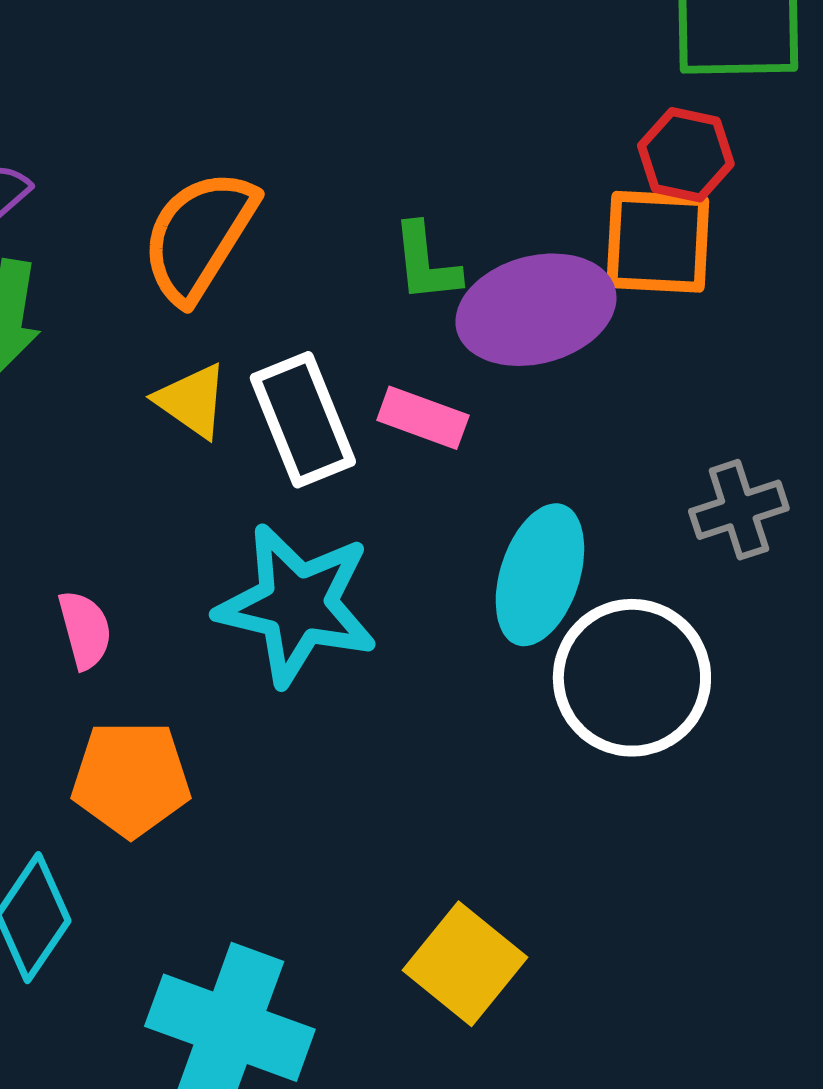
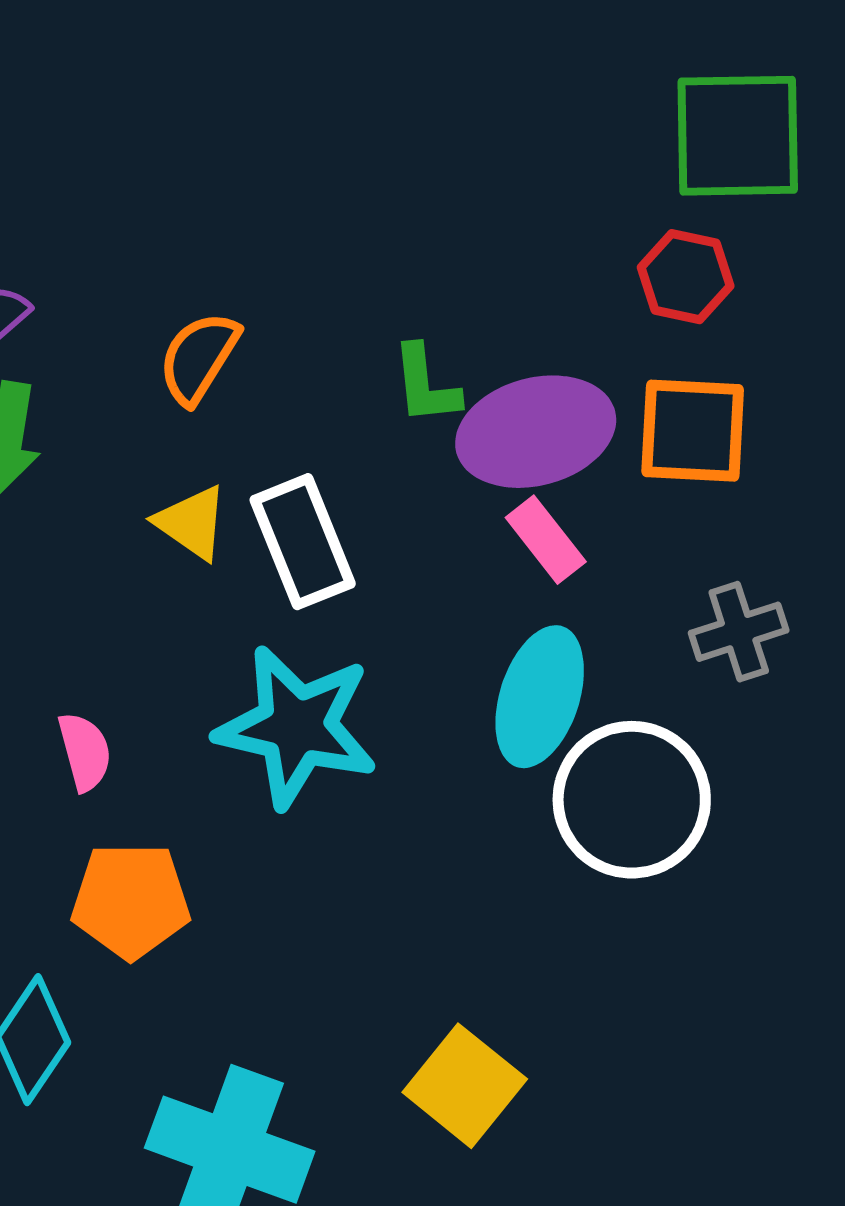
orange semicircle: (199, 236) -> (199, 358), size x0.7
orange square: (658, 242) -> (693, 431), moved
pink rectangle: (423, 418) -> (546, 540), moved, turned 32

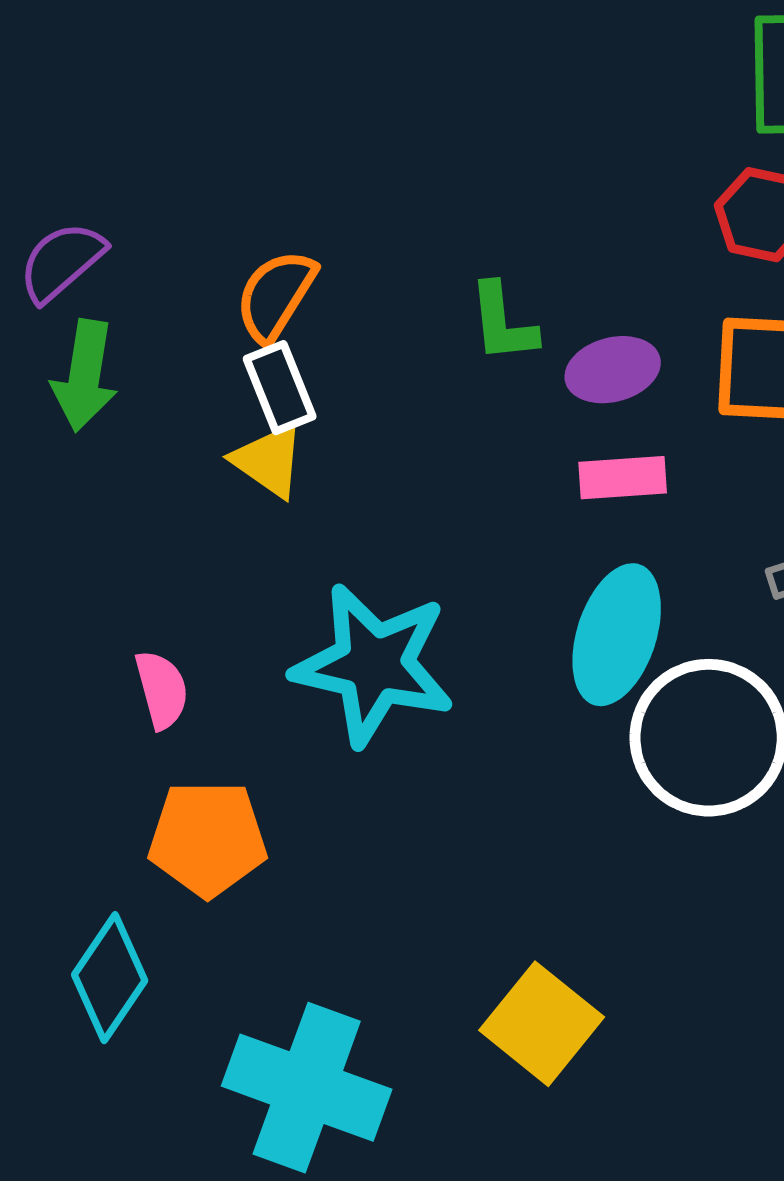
purple ellipse: (536, 432) -> (613, 370), size x0.6
pink rectangle: (546, 540) -> (623, 478), turned -56
white rectangle: (303, 542) -> (280, 388), moved, size x0.7

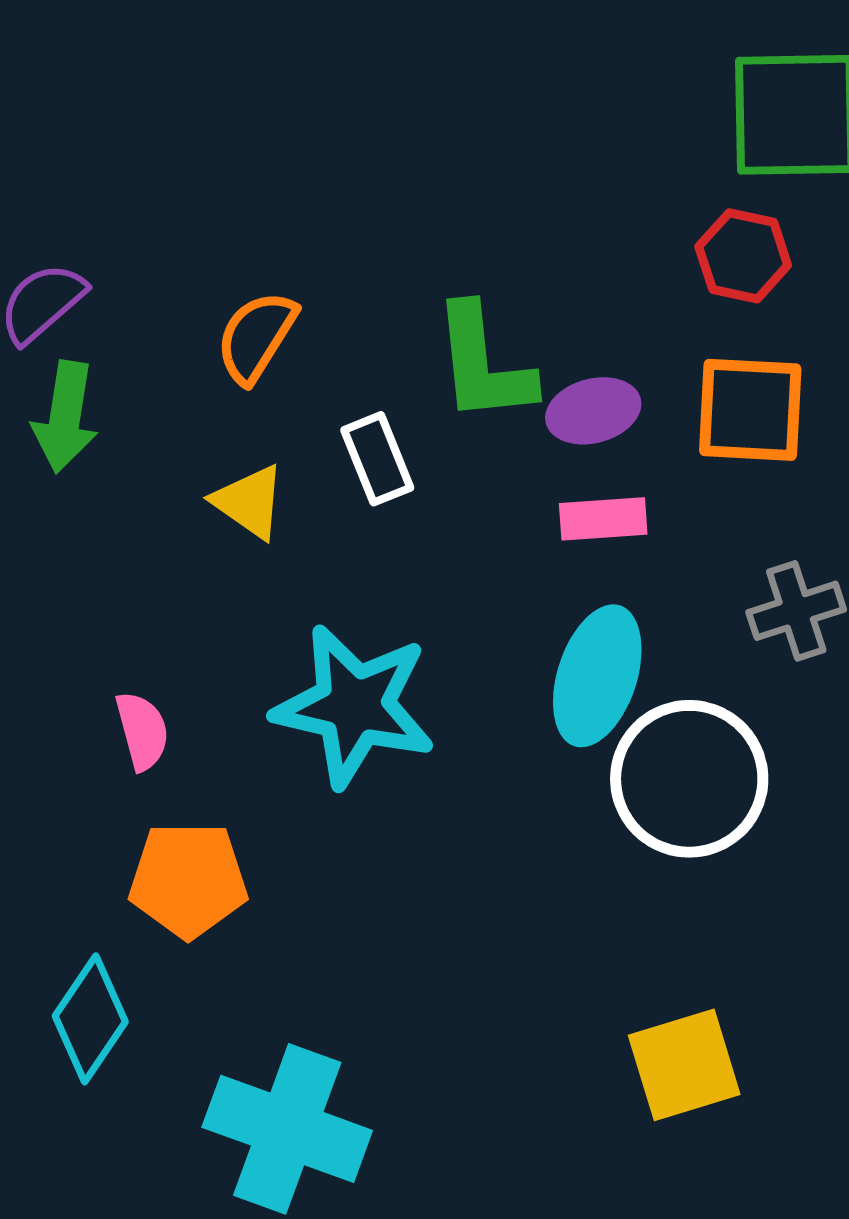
green L-shape: (503, 323) -> (483, 364), size x1.5
white rectangle: (280, 388) -> (377, 459), moved
yellow square: (542, 1024) -> (684, 1065), moved, turned 34

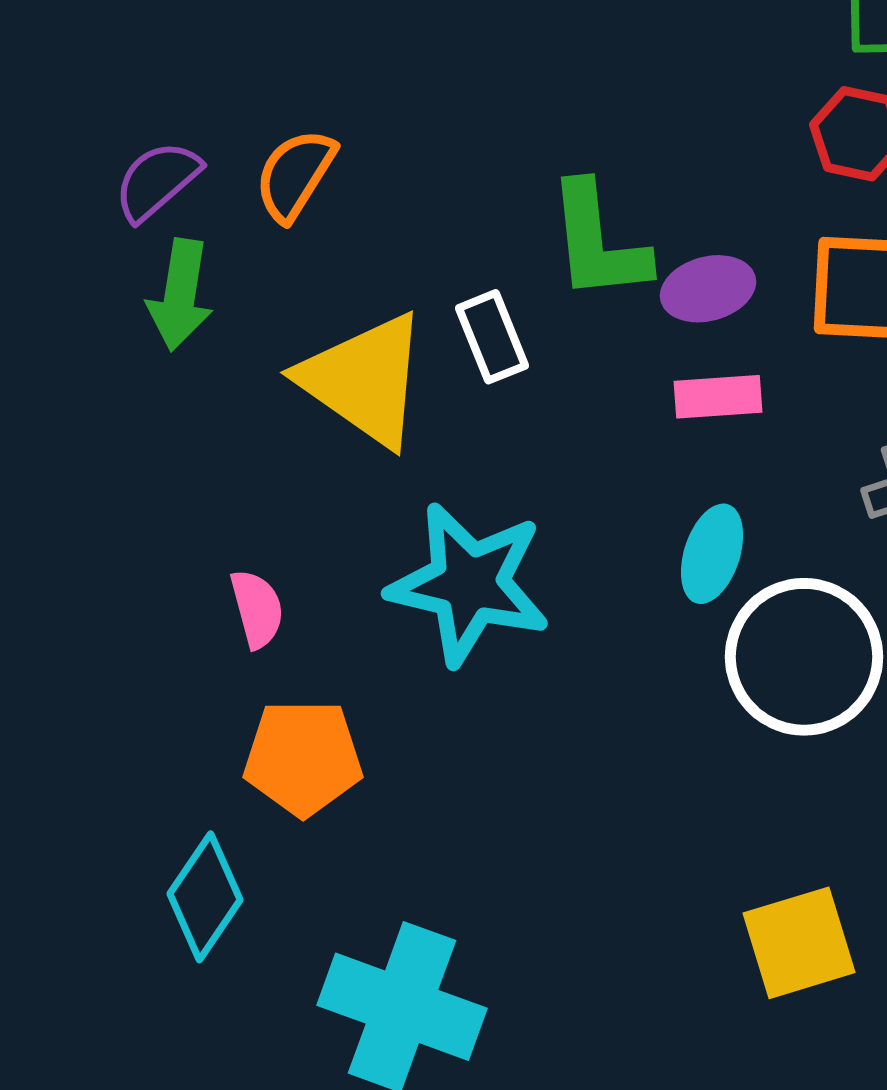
orange semicircle: (256, 337) -> (295, 175), moved
yellow triangle: (249, 502) -> (364, 380), size x1.8
cyan ellipse: (597, 676) -> (712, 554), size x0.7

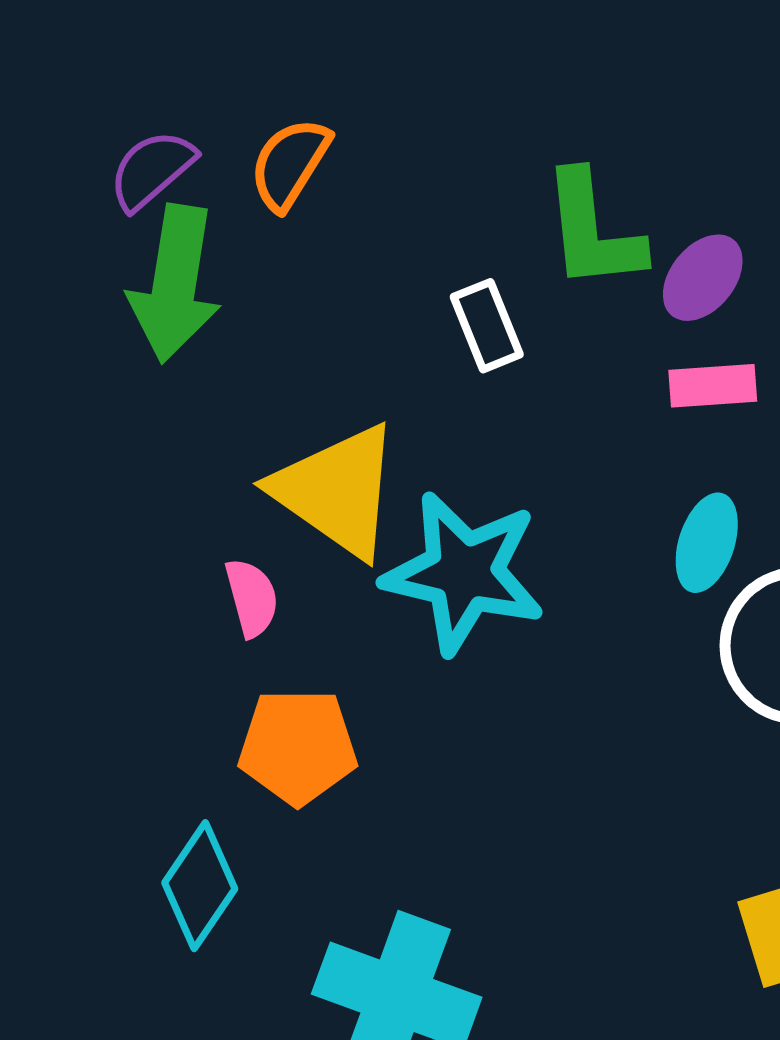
purple ellipse: (708, 289) -> (703, 278), turned -36
green arrow: (180, 295) -> (175, 284), size x1.4
yellow triangle: (364, 380) -> (337, 491), moved

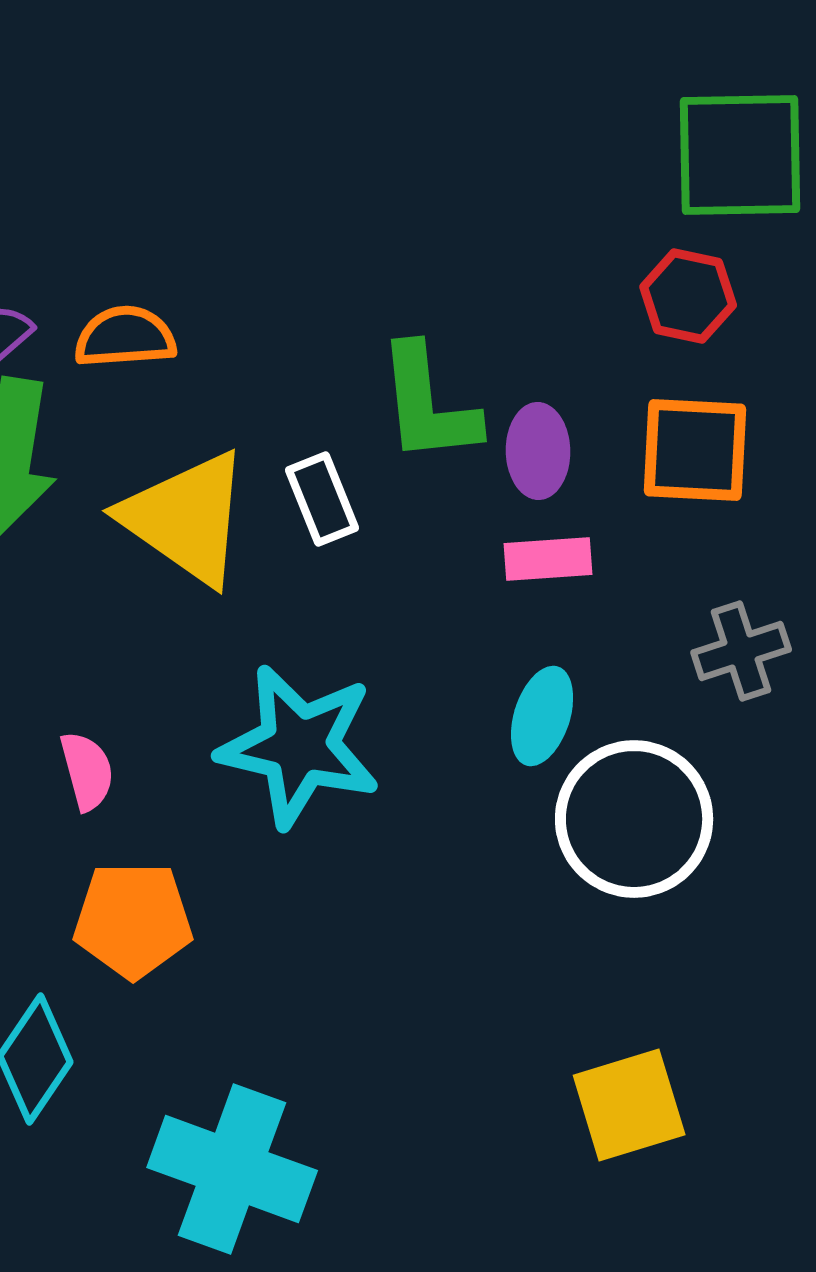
orange semicircle: (290, 164) -> (125, 337), turned 54
purple ellipse: (703, 278) -> (538, 451), turned -40
yellow triangle: (337, 491) -> (186, 518), moved

